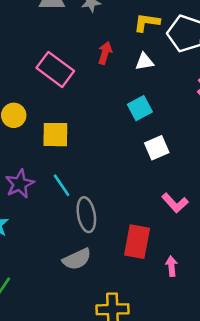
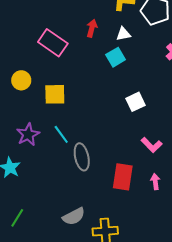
cyan square: (140, 108) -> (116, 57), moved
gray semicircle: (77, 259) -> (74, 216), moved
pink arrow: (172, 266) -> (155, 182), moved

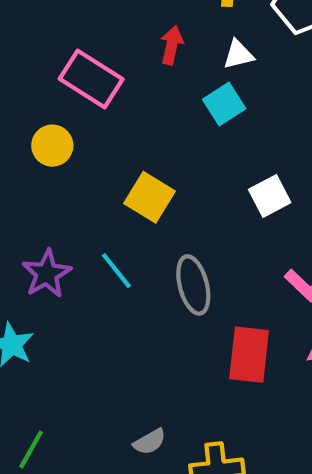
yellow circle: (21, 80) -> (52, 146), moved
yellow square: (55, 94) -> (149, 197), moved, turned 35
gray ellipse: (82, 157) -> (193, 285), moved
gray semicircle: (74, 216) -> (150, 442), size x0.7

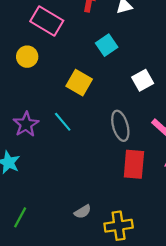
cyan square: (224, 104) -> (107, 45), moved
gray ellipse: (193, 285) -> (120, 126), moved

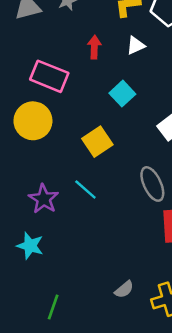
yellow circle: (27, 57) -> (33, 121), size x1.5
yellow square: (79, 83) -> (97, 142), turned 35

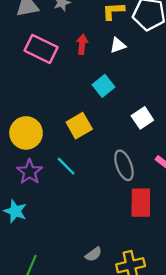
pink rectangle: (49, 76) -> (41, 49), moved
yellow circle: (33, 121) -> (26, 133), moved

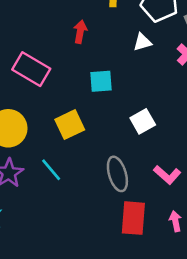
white triangle: (118, 45) -> (142, 42), moved
pink rectangle: (41, 49) -> (31, 69), moved
cyan square: (104, 86) -> (101, 81), turned 30

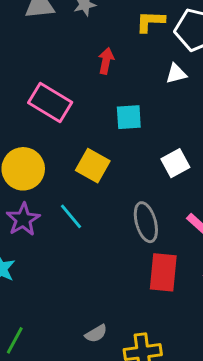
yellow square: (70, 125) -> (93, 166), turned -36

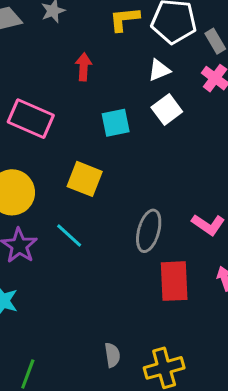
white square: (175, 163) -> (167, 109), moved
gray ellipse: (146, 222) -> (149, 231), turned 39
gray semicircle: (96, 334) -> (112, 355), turned -60

